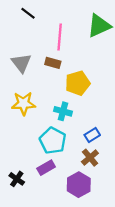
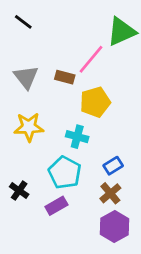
black line: (28, 13) -> (23, 22), moved
pink line: (60, 37) -> (91, 59), moved, turned 35
black cross: (17, 179) -> (19, 191), moved
purple hexagon: (79, 185) -> (115, 226), moved

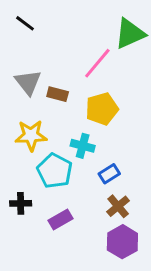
brown rectangle: (65, 77) -> (58, 94), moved
blue rectangle: (113, 166) -> (109, 174), moved
cyan pentagon: (65, 173) -> (55, 171), moved
black cross: (19, 191) -> (21, 203), turned -36

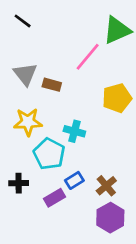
yellow pentagon: (102, 109) -> (117, 98), moved
blue rectangle: (109, 174) -> (74, 180), moved

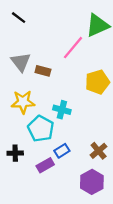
brown cross: (106, 186) -> (99, 151), moved

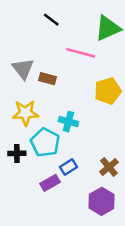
black line: (19, 18) -> (51, 20), moved
pink line: (73, 48) -> (81, 53), turned 65
black cross: (15, 153) -> (17, 153), moved

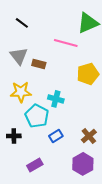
black line: (51, 20) -> (22, 23), moved
black cross: (17, 153) -> (14, 136), moved
purple rectangle: (50, 183) -> (35, 165), moved

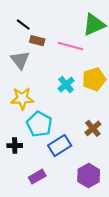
brown rectangle: (39, 64) -> (37, 41), moved
cyan cross: (56, 99) -> (66, 85), moved, turned 35
blue rectangle: (56, 136) -> (60, 146), size x1.5
brown cross: (89, 136) -> (93, 128), moved

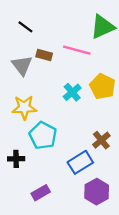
brown rectangle: (37, 41) -> (44, 55), moved
yellow pentagon: (94, 79) -> (103, 86), turned -30
blue rectangle: (60, 146) -> (80, 162), moved

